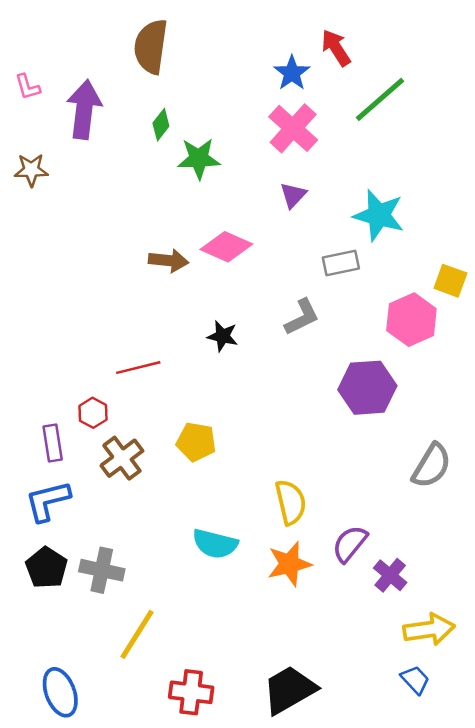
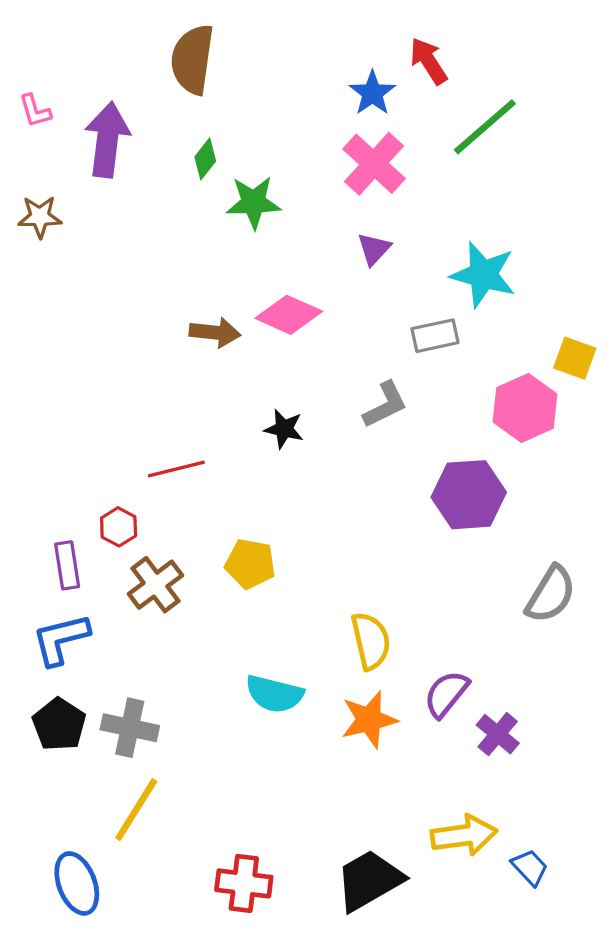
yellow arrow: (429, 629) -> (464, 835), moved
yellow line: (137, 634) -> (136, 810), moved

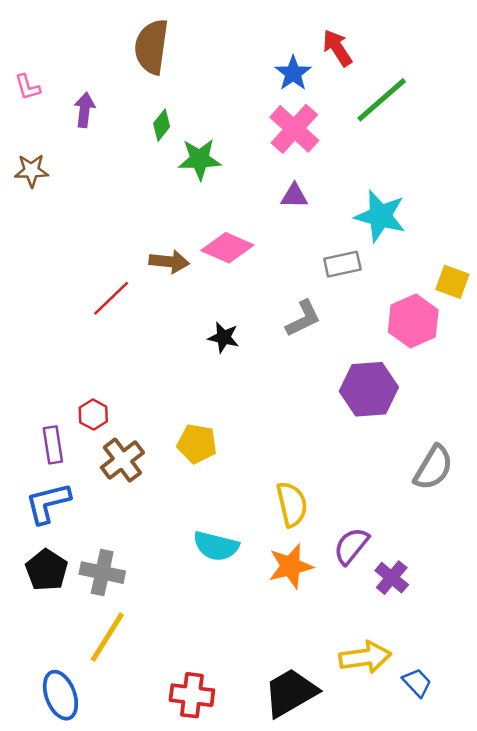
purple arrow: (107, 140) -> (85, 110), size x0.6
purple triangle: (374, 249) -> (294, 196), turned 48
red line: (176, 469) -> (111, 298), moved, turned -30

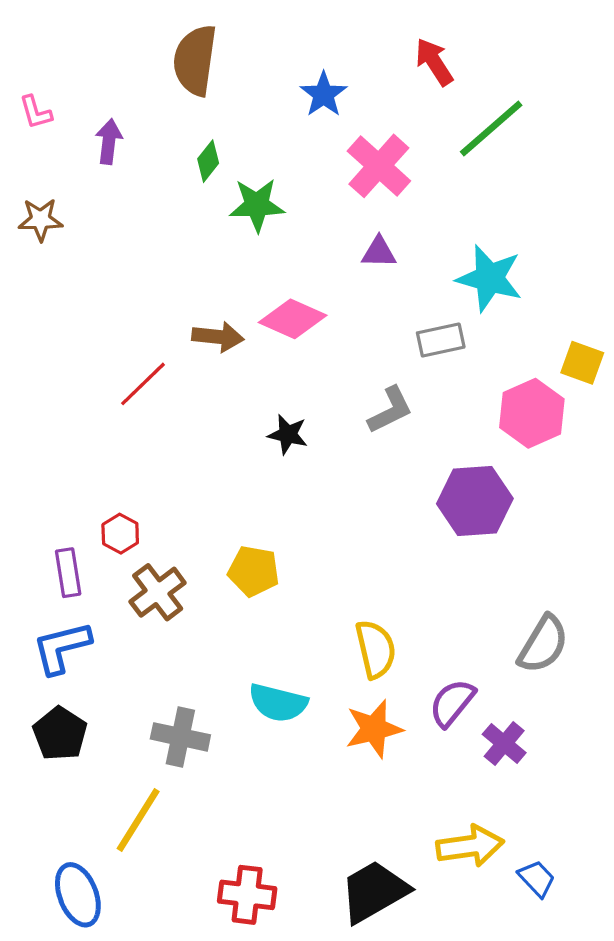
blue star: (293, 73) -> (324, 94), moved
gray semicircle: (433, 468) -> (543, 644), moved
gray cross: (102, 573) -> (180, 737), moved

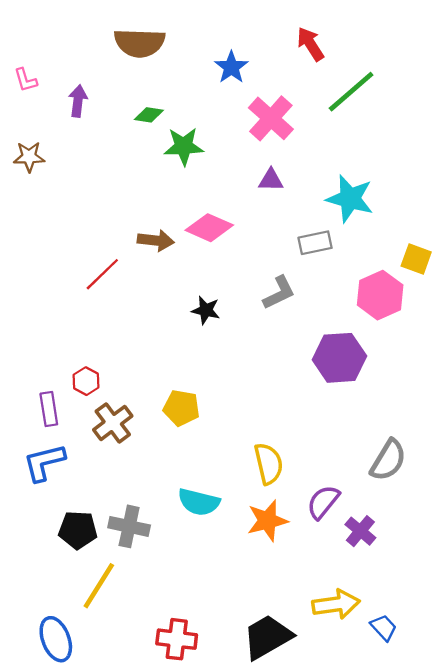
brown semicircle: (195, 60) -> (139, 43), turned -96
green diamond: (208, 161) -> (149, 115), turned 60
black pentagon: (60, 734) -> (78, 530), moved, turned -30

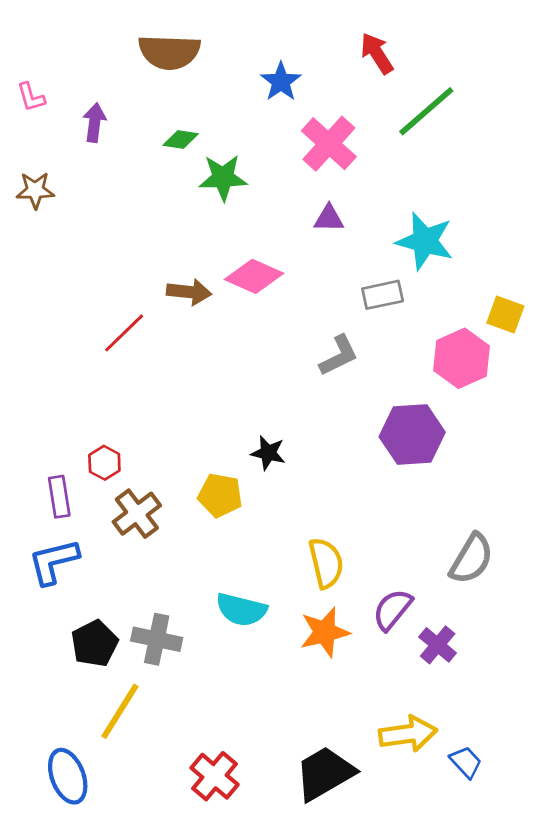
black star: (206, 310) -> (268, 453), moved
black pentagon: (78, 530) -> (95, 643), turned -30
red cross: (177, 639) -> (215, 776), turned 33

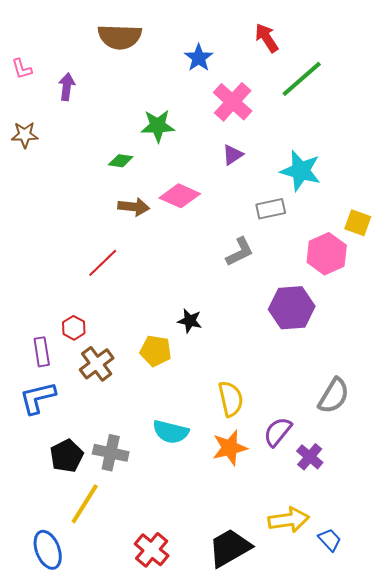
green diamond: (181, 139) -> (121, 161), moved
purple triangle: (329, 219) -> (233, 155), turned -35
red line: (124, 333) -> (103, 263), moved

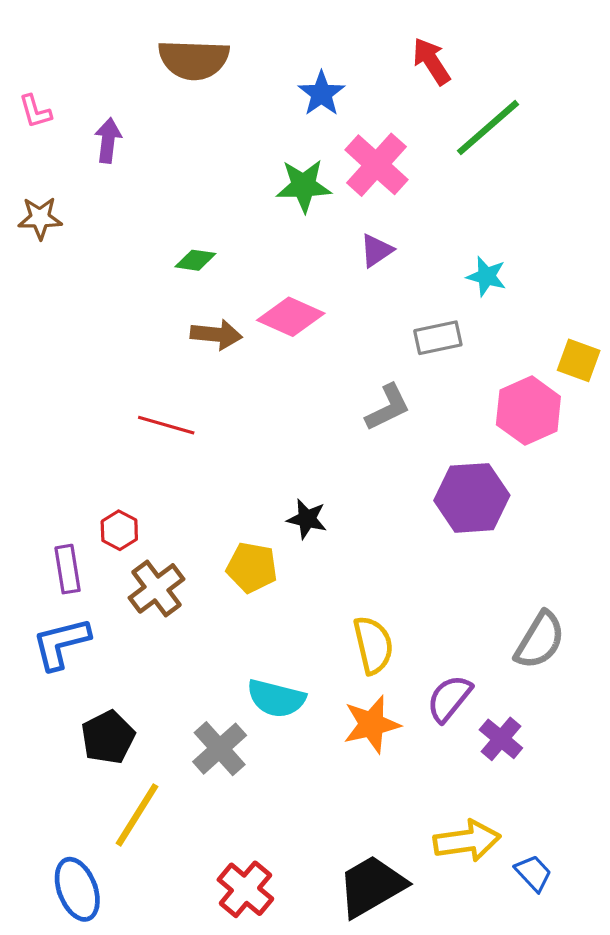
green star: (158, 126) -> (304, 186), moved
cyan star: (301, 171) -> (486, 276), size x0.6
red line: (103, 263) -> (166, 425), turned 60
gray cross: (111, 453) -> (220, 749), moved, turned 36

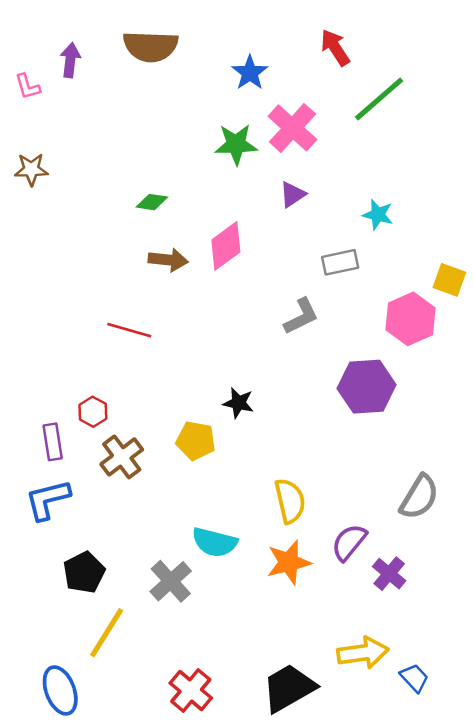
purple arrow: (108, 140) -> (70, 60), moved
pink diamond: (291, 317) -> (226, 246), turned -60

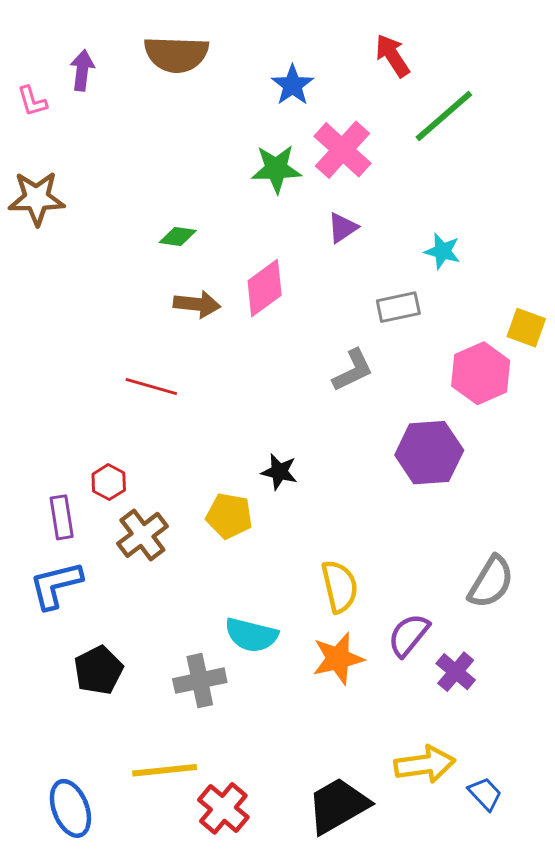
brown star: (31, 169) -> (37, 198), size x1.4
gray cross: (171, 581) -> (200, 681), turned 30
yellow line: (107, 633) -> (165, 770), moved, turned 52

